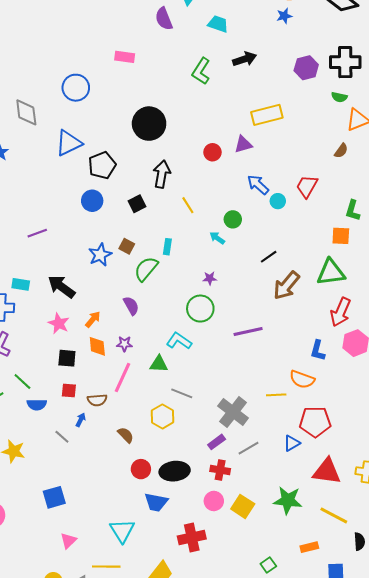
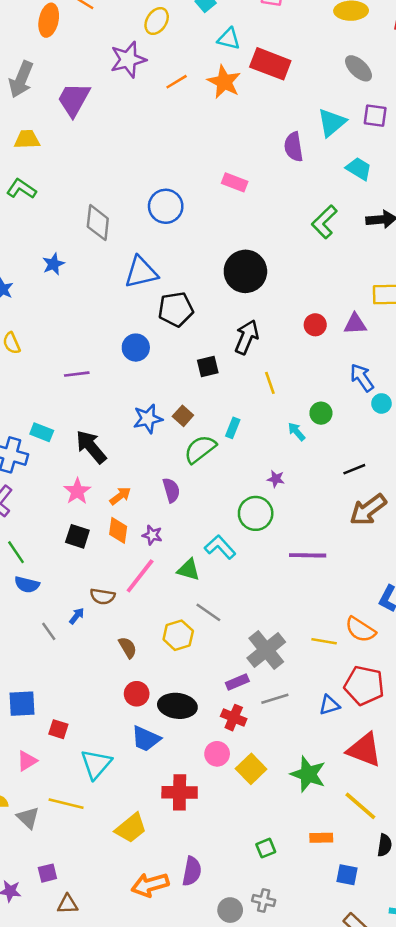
blue circle: (92, 201) -> (136, 348), moved
red square: (69, 390) -> (58, 729), moved

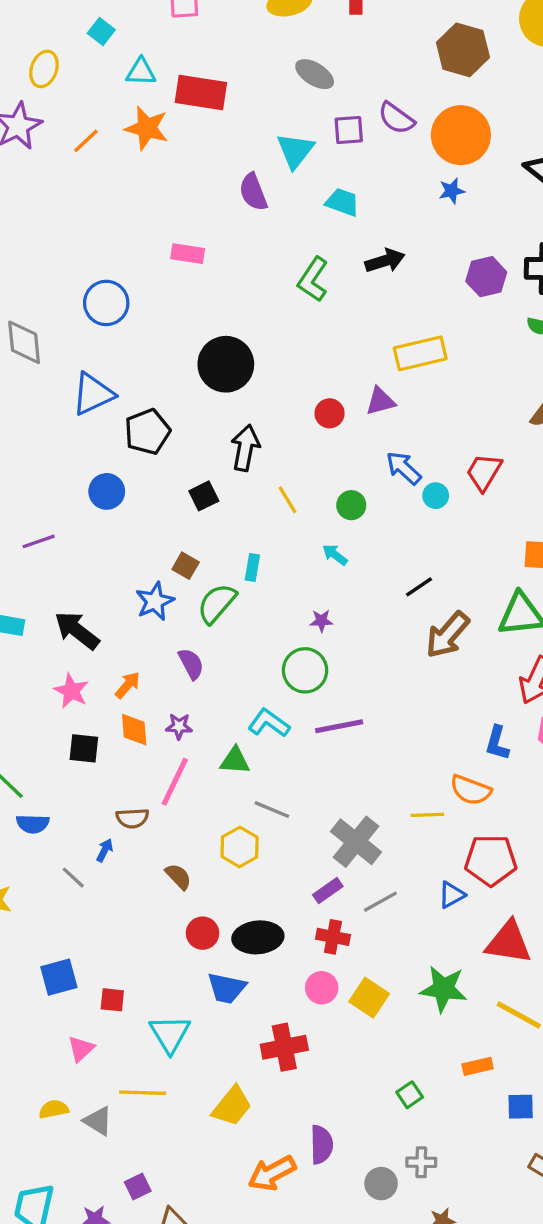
green circle: (321, 413) -> (351, 505), moved
blue star: (148, 419) -> (155, 601), moved
purple line: (308, 555) -> (339, 726), moved

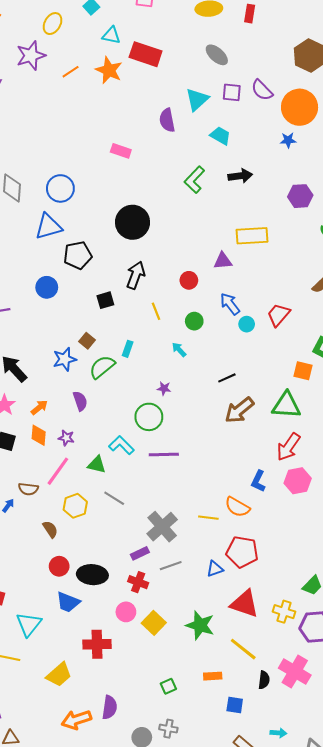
blue circle: (106, 303) -> (60, 188), moved
red circle: (330, 413) -> (189, 280), moved
yellow hexagon: (240, 847) -> (75, 506), moved

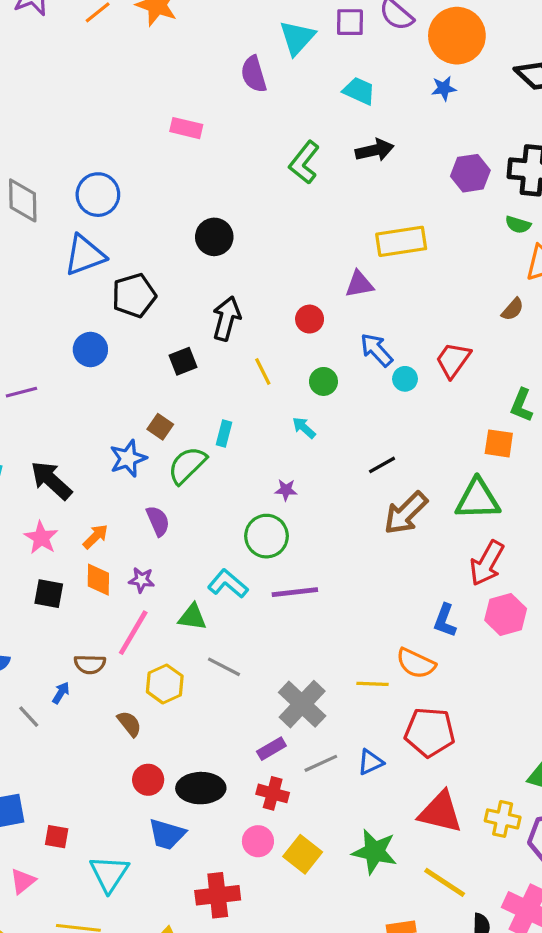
cyan trapezoid: (220, 136) -> (359, 91), moved
black circle: (133, 222) -> (214, 237), size x0.7
blue triangle: (215, 569) -> (370, 762), moved

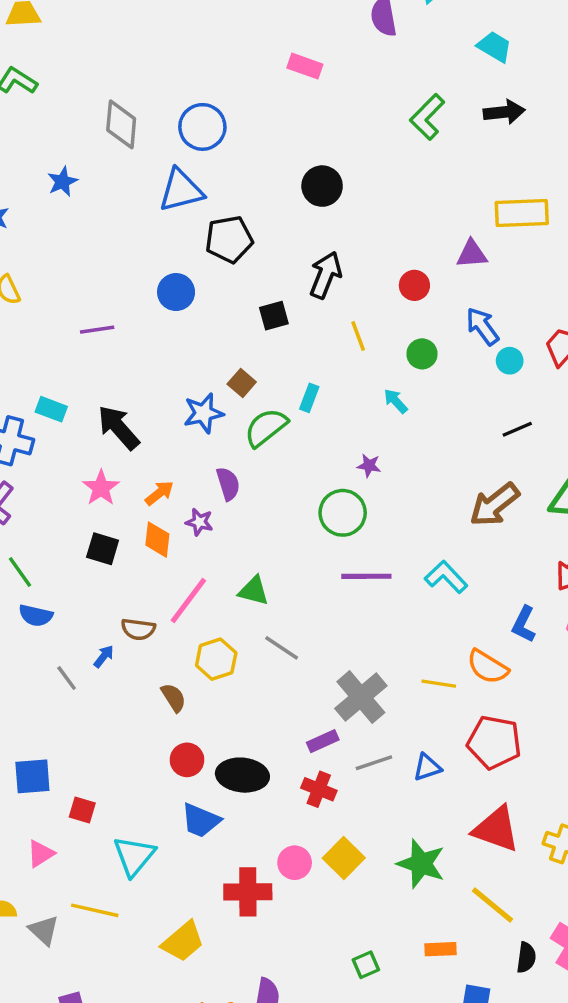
black line: (382, 465) -> (517, 429), moved
purple star: (142, 580) -> (199, 522), moved
cyan L-shape: (228, 584) -> (446, 577), moved
pink circle: (258, 841) -> (295, 863), moved

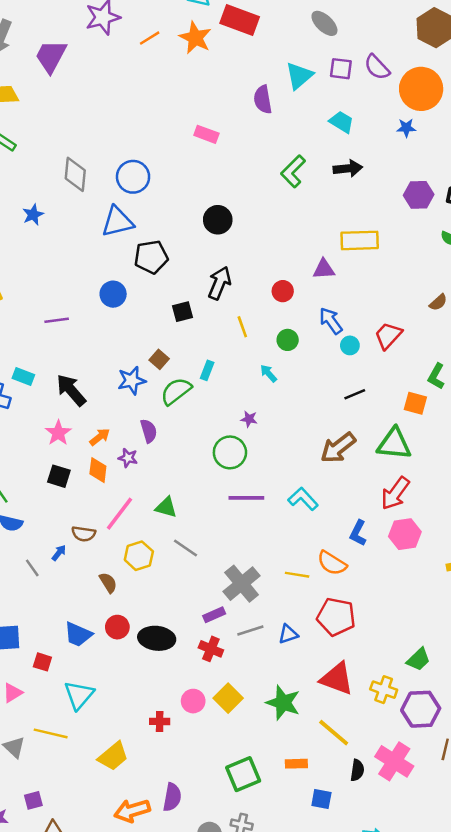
blue trapezoid: (201, 820) -> (78, 634), moved
red cross: (248, 892) -> (160, 721), size x0.6
green square: (366, 965) -> (243, 774), size x1.8

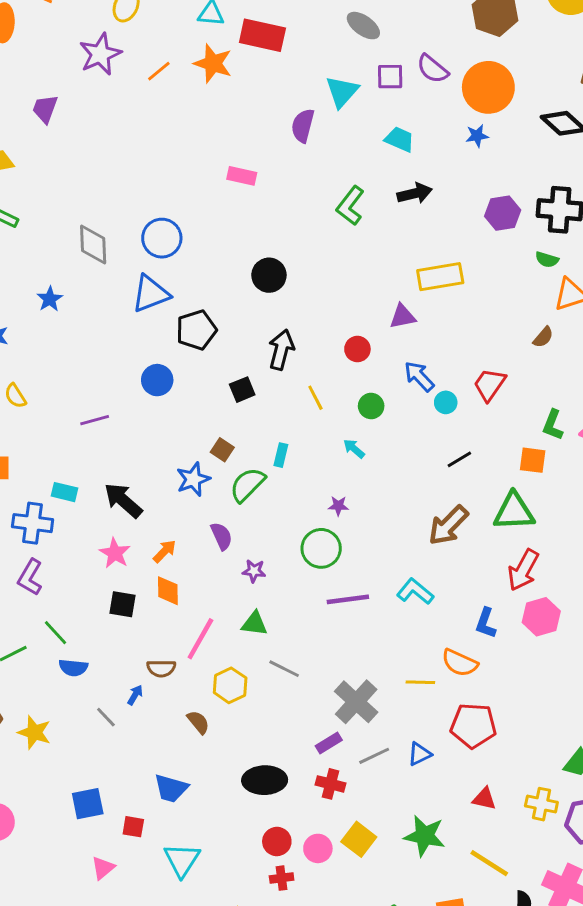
purple trapezoid: (51, 56) -> (45, 109), size x0.7
purple semicircle: (263, 100) -> (303, 126), turned 32
purple star: (128, 458) -> (254, 571), moved
red circle: (117, 627) -> (277, 841), moved
red triangle: (337, 679) -> (484, 799), size x0.6

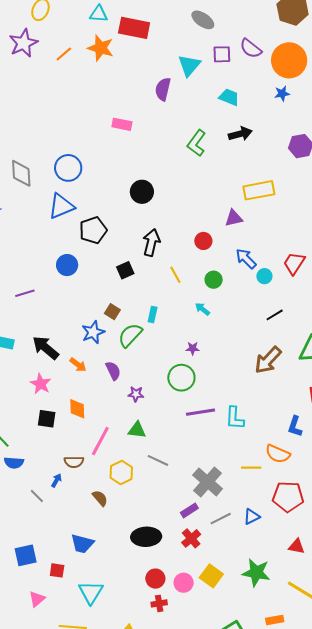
orange arrow: (165, 551) -> (78, 365), moved, turned 84
cyan L-shape: (415, 591) -> (235, 418), moved, turned -125
red cross: (330, 784) -> (191, 538), turned 36

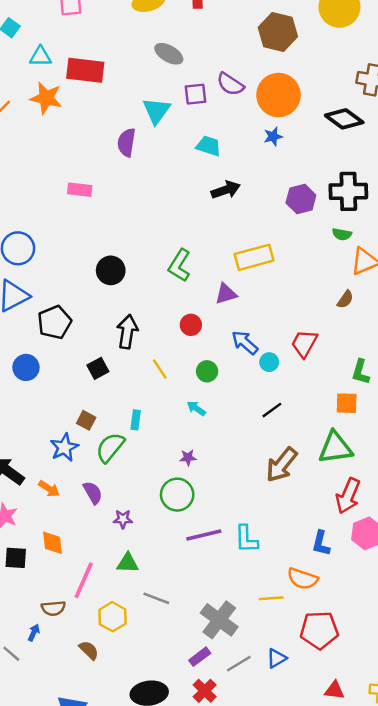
green L-shape: (196, 143) -> (179, 265), moved
black line: (275, 315) -> (272, 410), moved

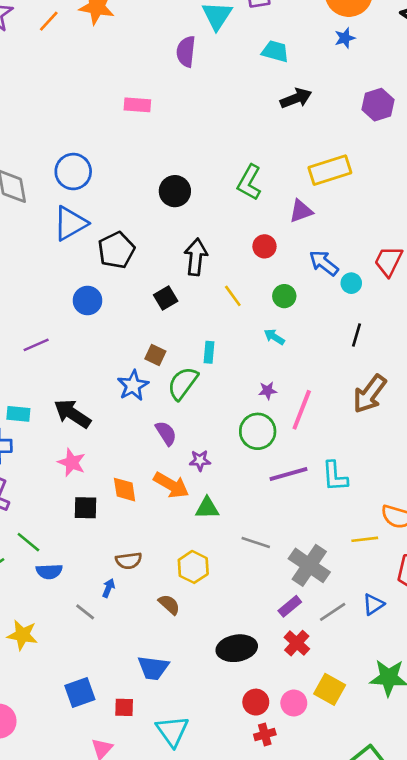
black line: (272, 410) -> (356, 335), turned -35
orange arrow: (49, 489) -> (171, 485), moved, size x1.5
pink line: (84, 580) -> (302, 410), moved
gray line: (156, 598) -> (256, 543), moved

